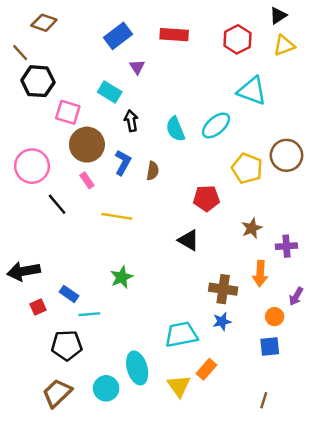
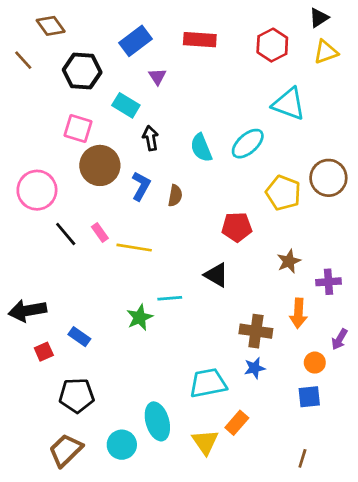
brown diamond: (44, 23) -> (51, 26), turned 35
black hexagon: (38, 81) -> (82, 71), moved
pink rectangle: (87, 180) -> (100, 233), moved
cyan line: (89, 314) -> (170, 298), moved

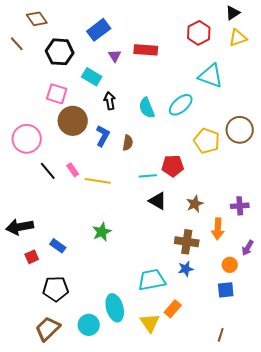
red rectangle: (200, 40) -> (146, 50), moved
brown star: (289, 261) -> (195, 204), moved
cyan line: (170, 298) -> (148, 176), moved

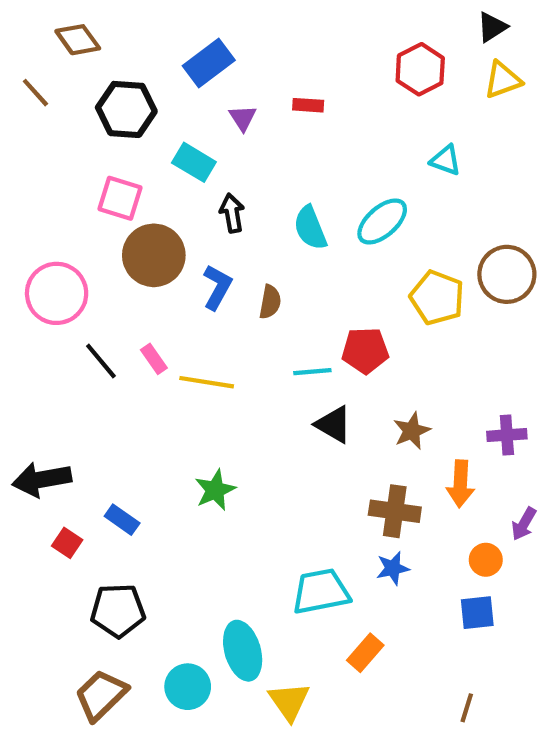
red rectangle: (146, 50) -> (308, 105), size x0.6
cyan triangle: (211, 76) -> (446, 160), size x0.6
red square: (32, 257) -> (67, 543), turned -32
yellow triangle: (150, 323) -> (289, 701), moved

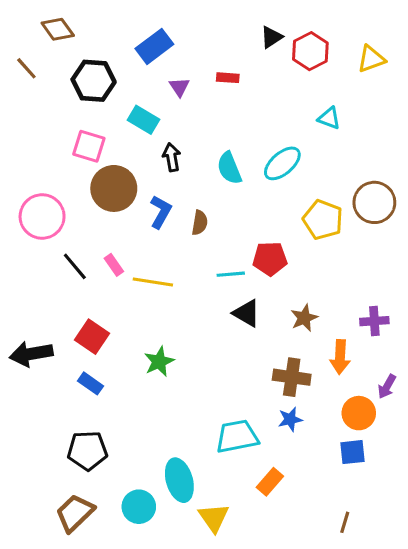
black triangle: (492, 27) -> (271, 37), moved
red square: (67, 543) -> (92, 337), moved, size x1.5
orange circle: (486, 560) -> (359, 413), size x1.4

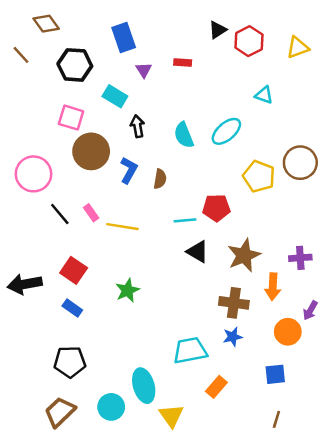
blue rectangle: (154, 46) -> (124, 37), turned -72
brown star: (304, 318) -> (244, 255), size x1.5
blue square: (353, 452) -> (275, 374), moved

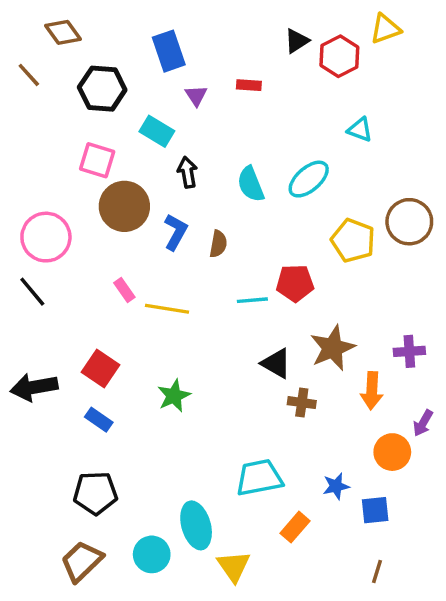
yellow triangle: (298, 47) -> (385, 29), moved
black line: (60, 214) -> (32, 292), moved
black triangle: (198, 252) -> (276, 363), moved
brown cross: (234, 303) -> (302, 403), moved, size x0.7
blue star: (233, 337) -> (336, 486), moved

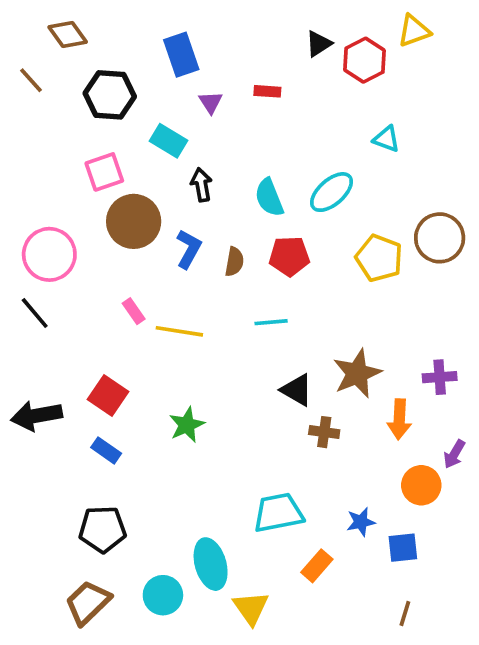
pink square: (97, 160) -> (104, 172), turned -36
red pentagon: (295, 283) -> (289, 256), moved

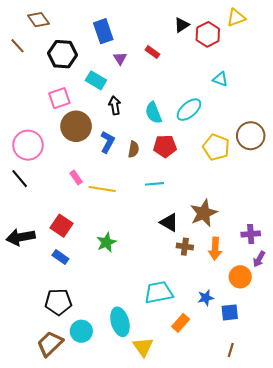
red rectangle: (267, 91) -> (152, 52), turned 32
purple cross: (440, 377) -> (251, 234), moved
orange arrow: (399, 419) -> (215, 249), moved
cyan circle: (163, 595) -> (81, 331), moved

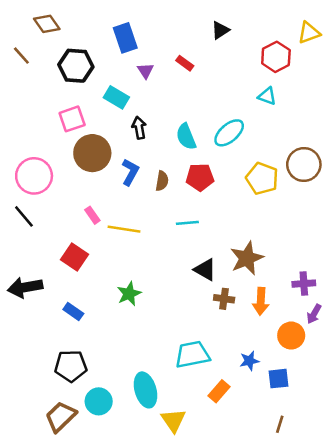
yellow triangle: (236, 18) -> (309, 33), moved
red hexagon: (208, 34) -> (276, 57), moved
red square: (61, 226) -> (75, 257), moved

